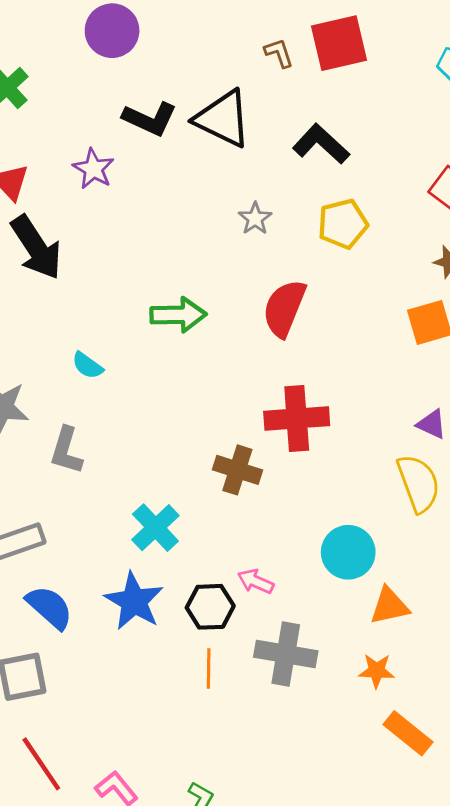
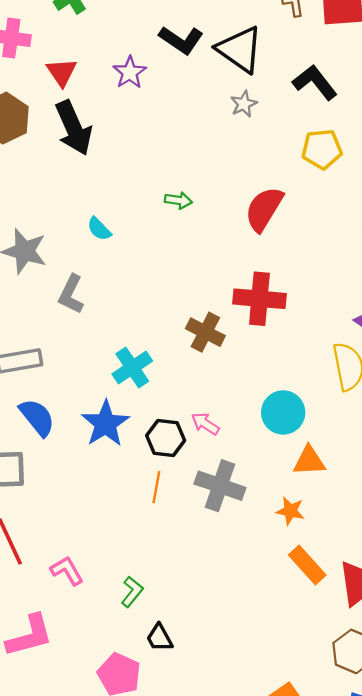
gray star: (255, 218) -> (244, 104), moved
green arrow: (178, 315) -> (178, 200), size x0.6

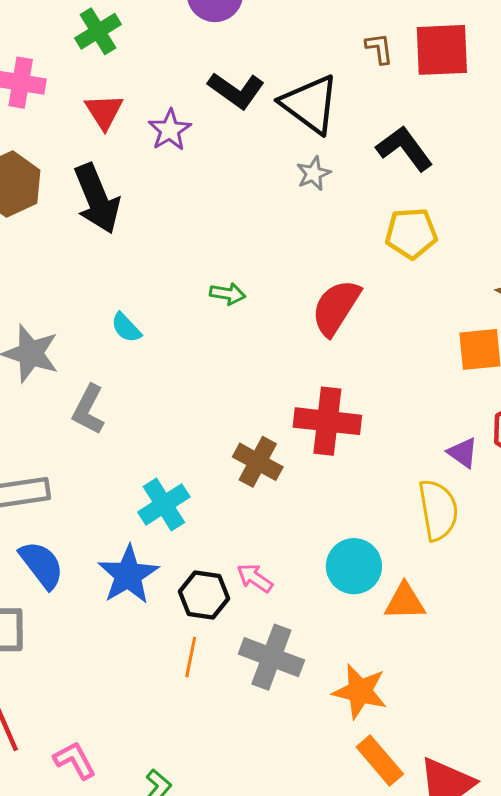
red triangle: (62, 72) -> (104, 112), moved
orange triangle: (309, 461) -> (405, 602), moved
orange star: (290, 511) -> (360, 691), size x1.5

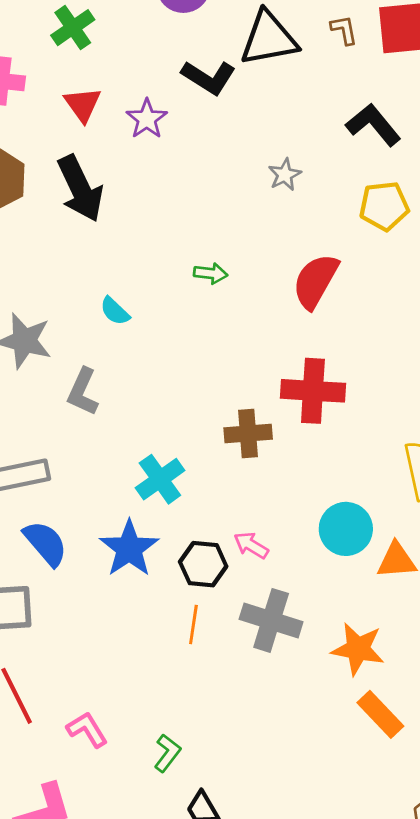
black triangle: (310, 104) -> (269, 38), moved, turned -44
gray star: (313, 174) -> (285, 175), moved
brown cross: (258, 462) -> (248, 433), turned -30

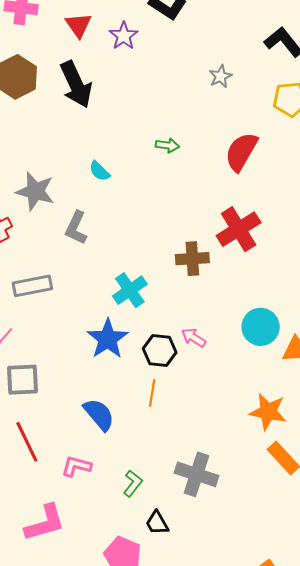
red cross: (313, 391) -> (239, 229), turned -36
blue semicircle: (45, 543) -> (99, 415), moved
gray cross: (271, 620) -> (196, 474), moved
pink L-shape: (87, 730) -> (76, 466), turned -44

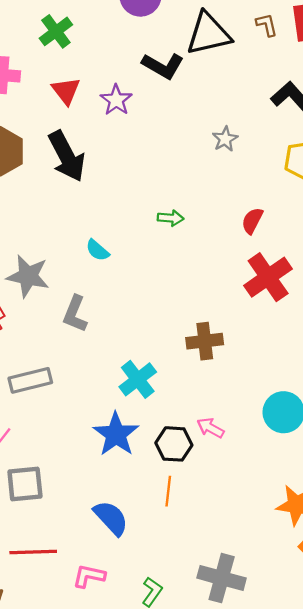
red semicircle: (241, 152) -> (252, 221), size x0.6
red cross: (239, 229) -> (268, 277), moved
red line: (27, 442) -> (33, 552), turned -63

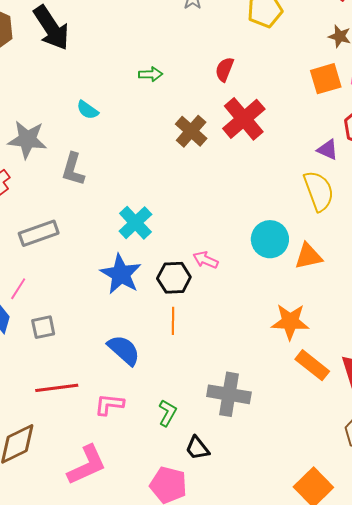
brown cross: (205, 341) -> (191, 131), moved, turned -36
gray square: (25, 484) -> (43, 327), size x0.7

